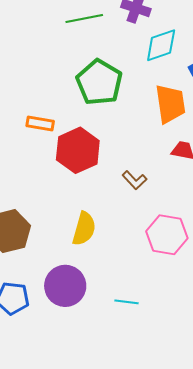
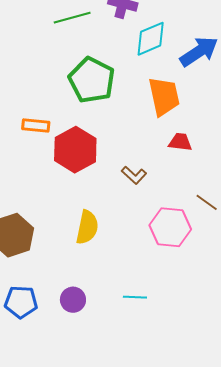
purple circle: (65, 286) -> (73, 300), moved, size x0.6

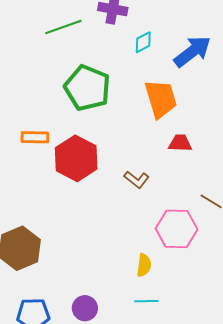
cyan diamond: (151, 39) -> (143, 42), size x0.6
yellow semicircle: (87, 227) -> (144, 265), moved, size x0.7

